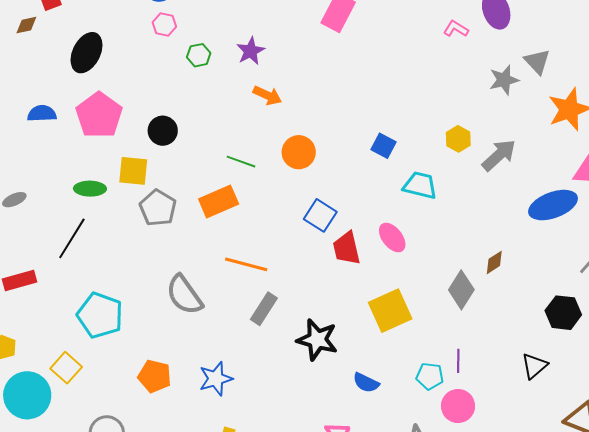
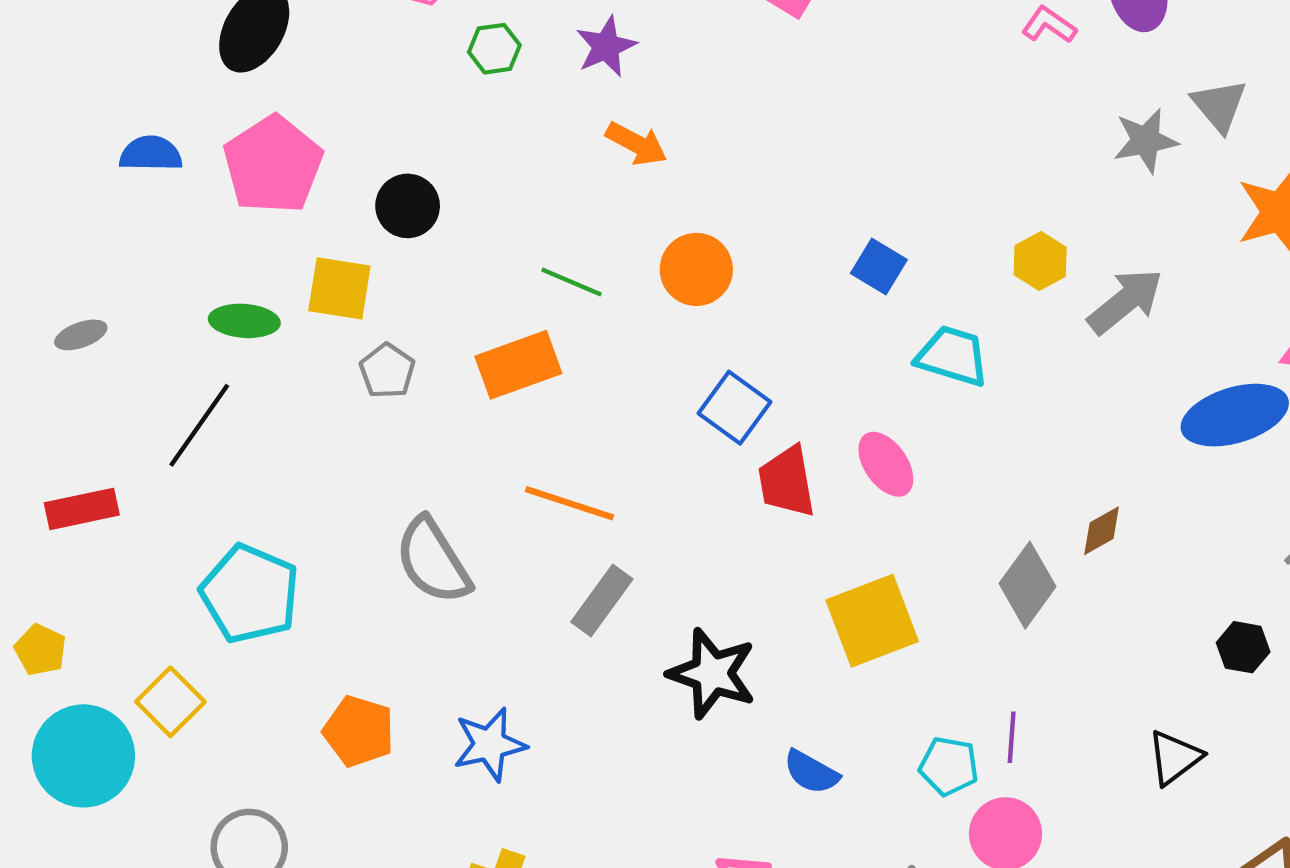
gray pentagon: (158, 208) -> (387, 371), size x0.7
black hexagon: (563, 313) -> (1243, 647), size x0.7

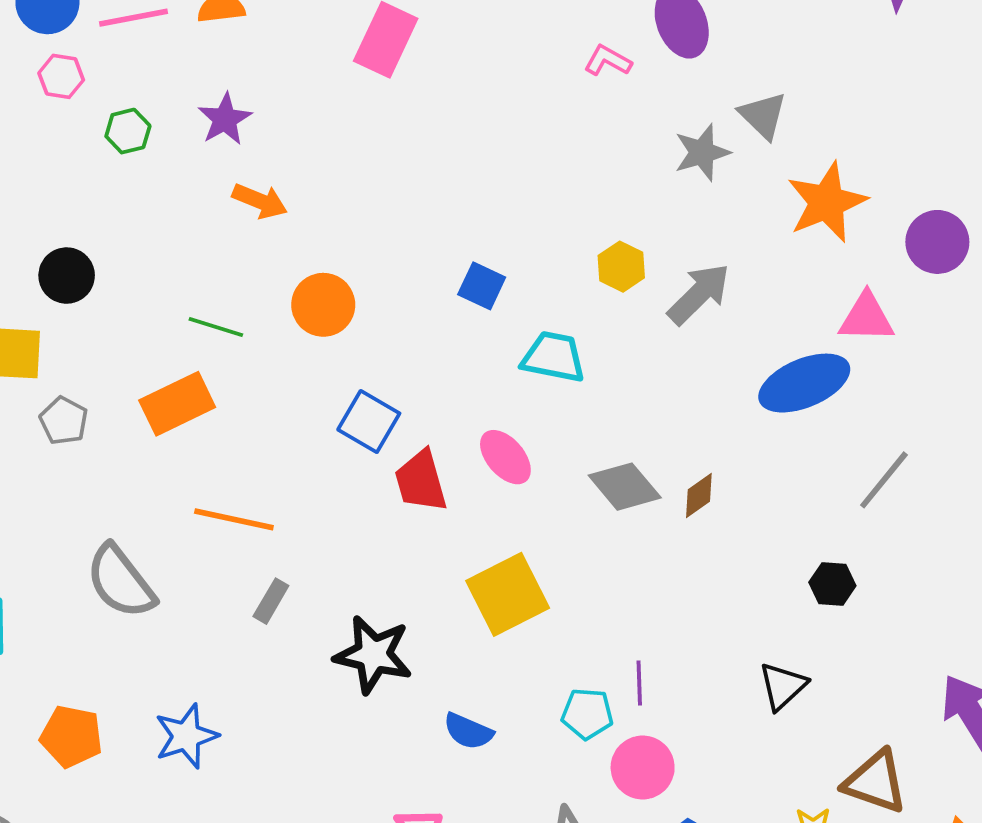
gray diamond: (1027, 585) -> (625, 487), moved, turned -70
gray rectangle: (602, 601) -> (271, 601), size x0.7

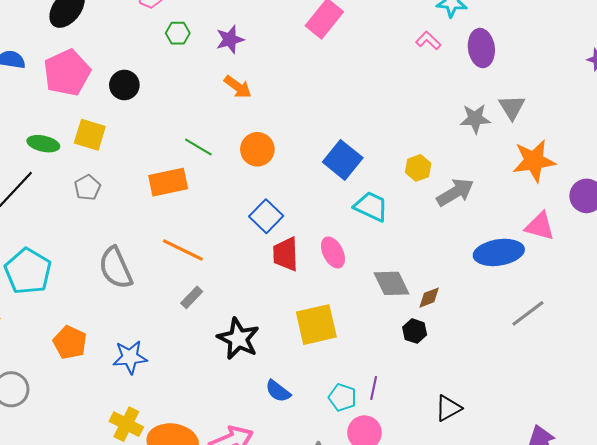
pink L-shape: (608, 61) -> (428, 41), moved
black circle: (67, 276) -> (124, 85), moved
blue square: (482, 286) -> (343, 160), size x1.5
gray pentagon: (64, 421) -> (87, 188), moved
black hexagon: (832, 584) -> (415, 331), moved

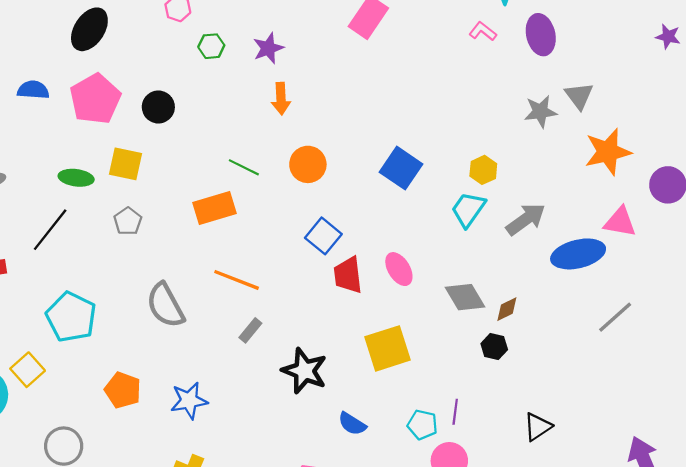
orange arrow: (238, 87) -> (281, 99), turned 56
gray arrow: (455, 192) -> (526, 219), moved
cyan trapezoid: (371, 206) -> (468, 209), moved, turned -75

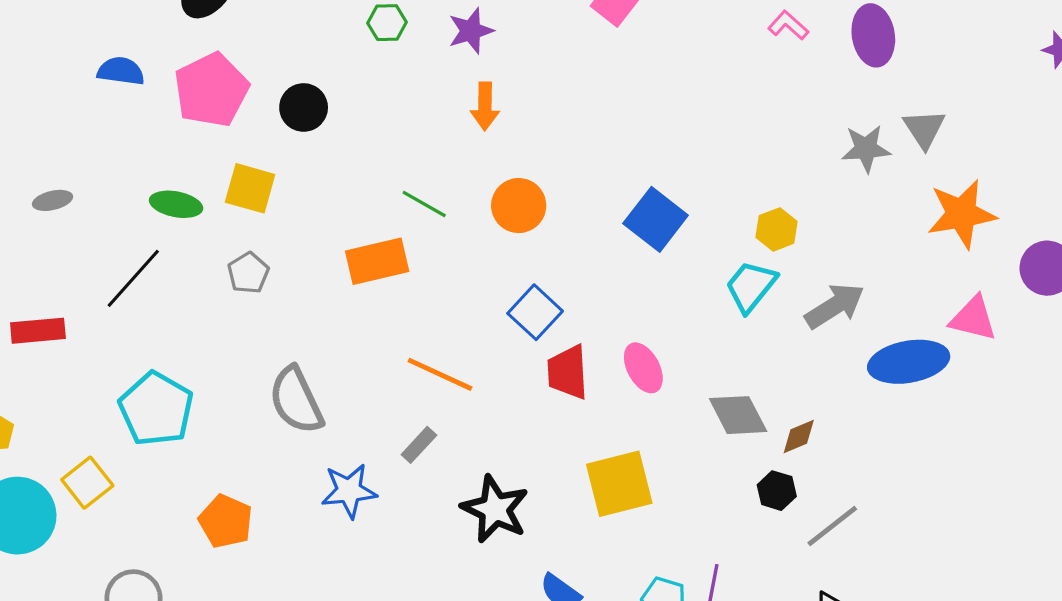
orange line: (237, 280) -> (440, 374), moved
gray line: (615, 317) -> (832, 526), moved
blue star: (189, 401) -> (349, 491), moved

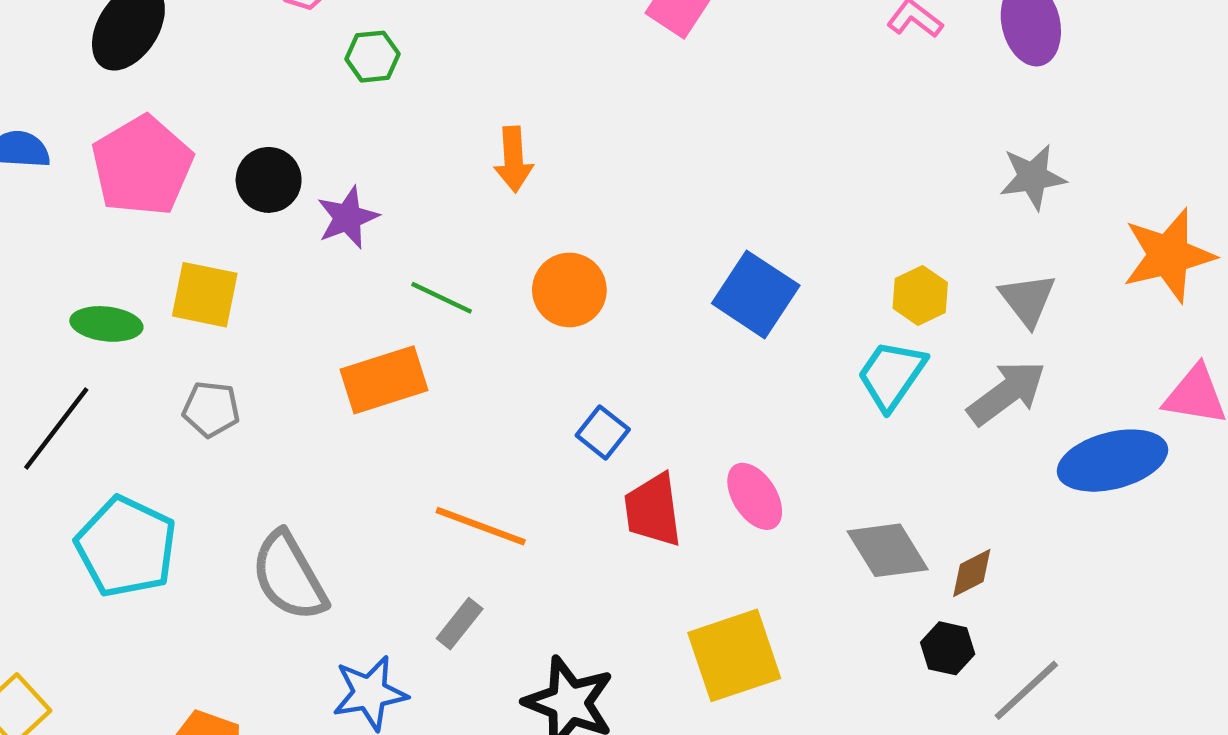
purple star: (471, 31) -> (348, 218), moved
gray triangle: (924, 129) -> (1028, 300), moved
gray pentagon: (248, 273) -> (211, 409), turned -30
blue square: (535, 312) -> (603, 432), size x0.7
cyan pentagon: (156, 409) -> (126, 547), moved

